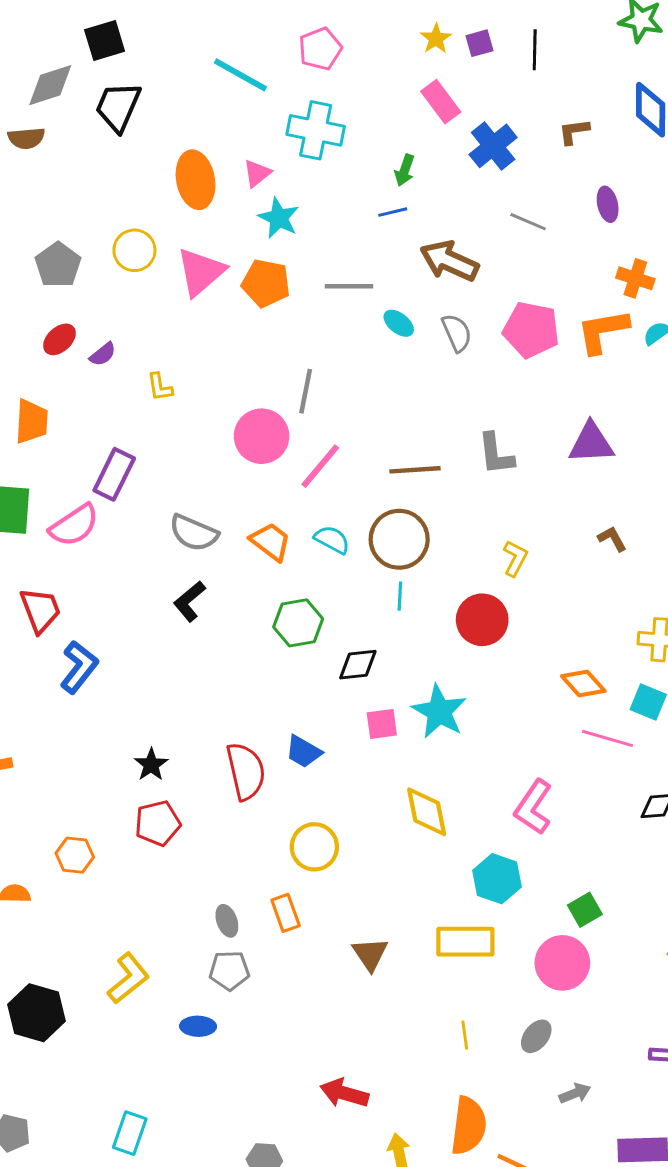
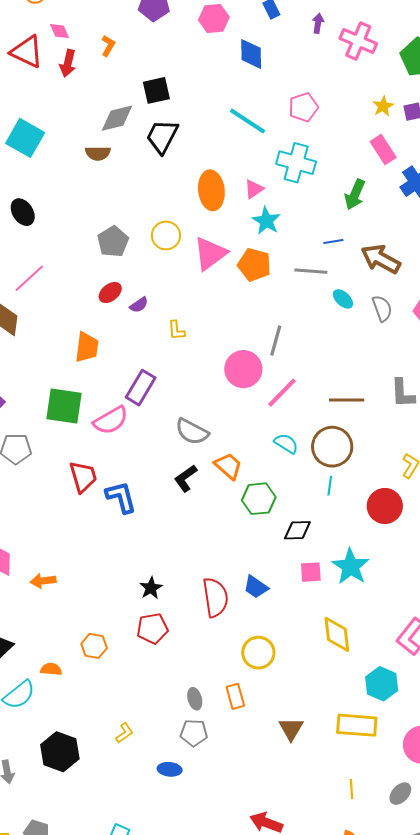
green arrow: (405, 170) -> (355, 195), size x1.4
blue line: (393, 212) -> (333, 241), moved
orange trapezoid: (271, 542) -> (228, 466), moved
blue L-shape: (79, 667) -> (121, 497), moved, turned -57
yellow L-shape: (128, 978) -> (124, 733), size x0.6

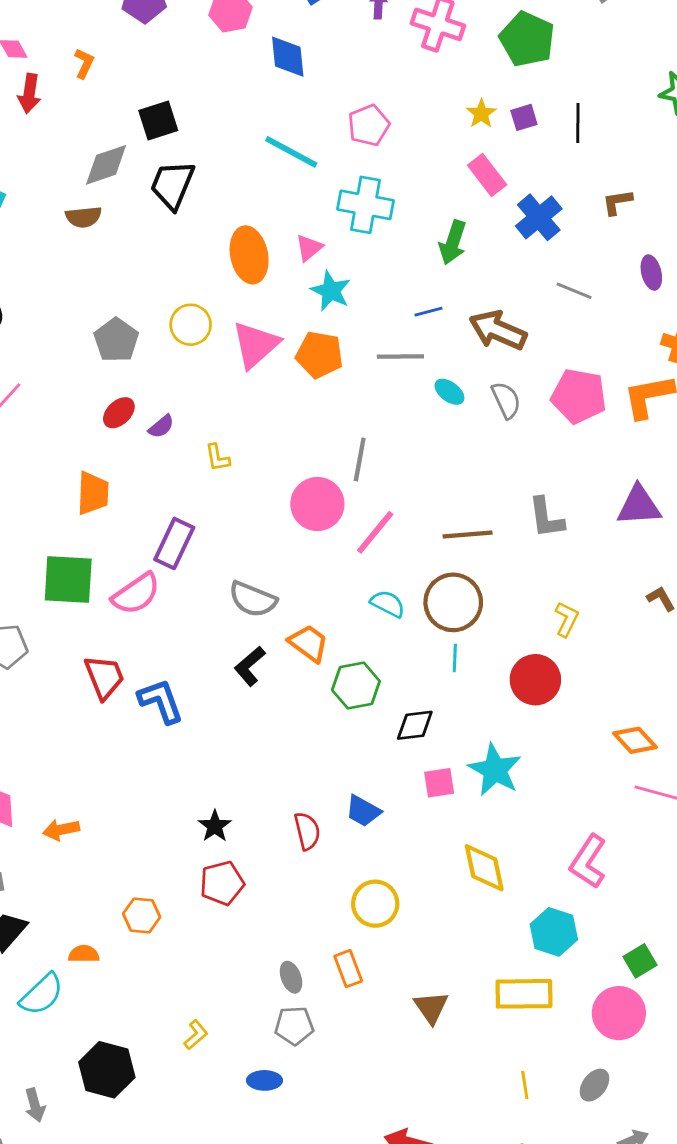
red semicircle: (215, 597) -> (307, 831), size x0.7

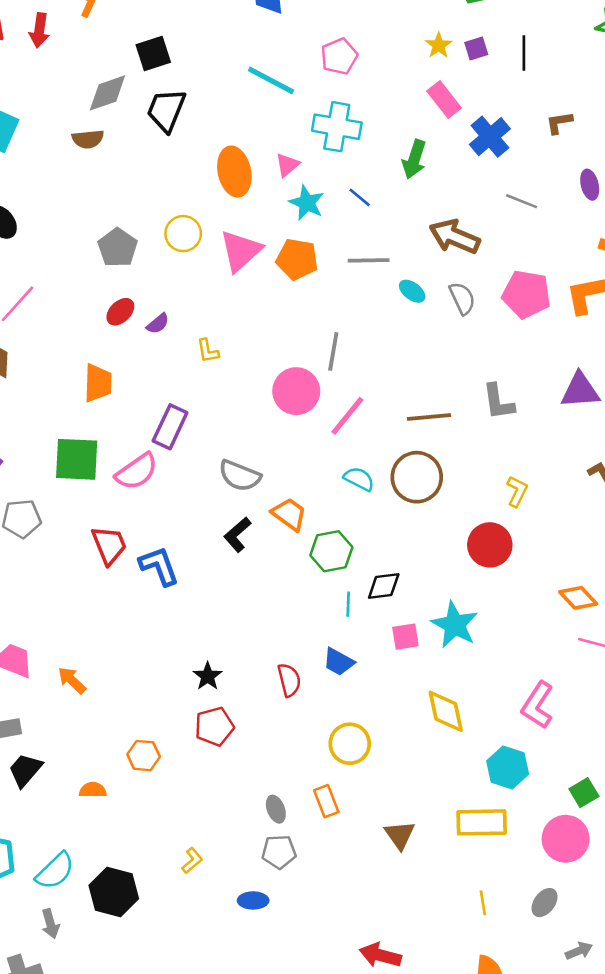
blue line: (428, 312) -> (360, 197), moved, turned 55
cyan line: (455, 658) -> (348, 604), moved
orange arrow: (61, 830) -> (72, 680), turned 56
cyan semicircle: (42, 994) -> (55, 871), moved

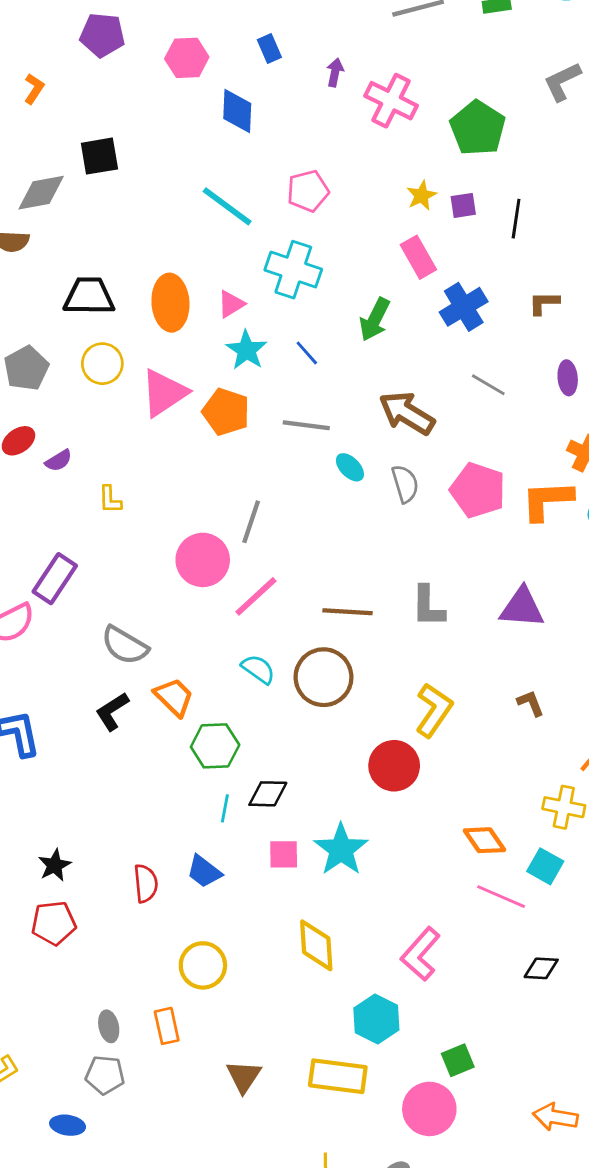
black trapezoid: (166, 110) -> (89, 296), moved, turned 60
yellow L-shape: (517, 491) -> (434, 710), size x1.5

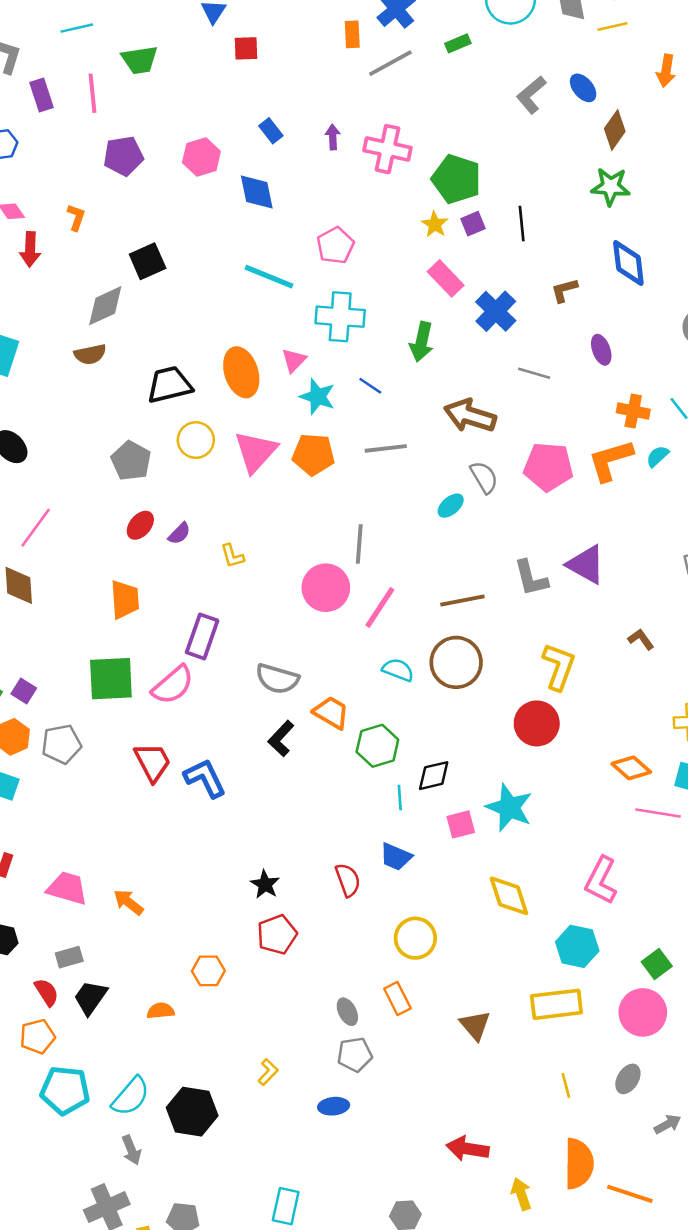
green pentagon: (478, 128) -> (456, 179), moved
cyan ellipse: (350, 467) -> (451, 506), moved, turned -72
purple triangle: (522, 608) -> (586, 565), moved, turned 39

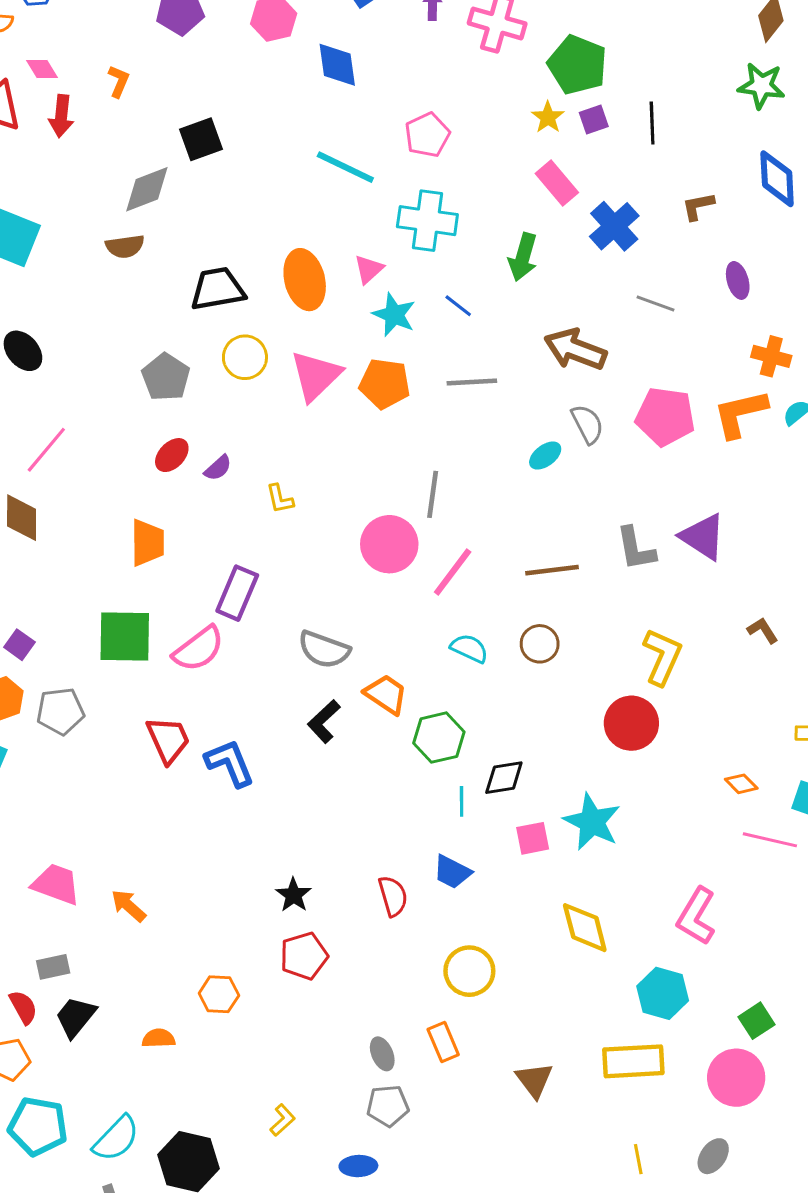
brown circle: (456, 662) -> (540, 644), size x0.6
orange diamond: (631, 768) -> (741, 784), size x0.7

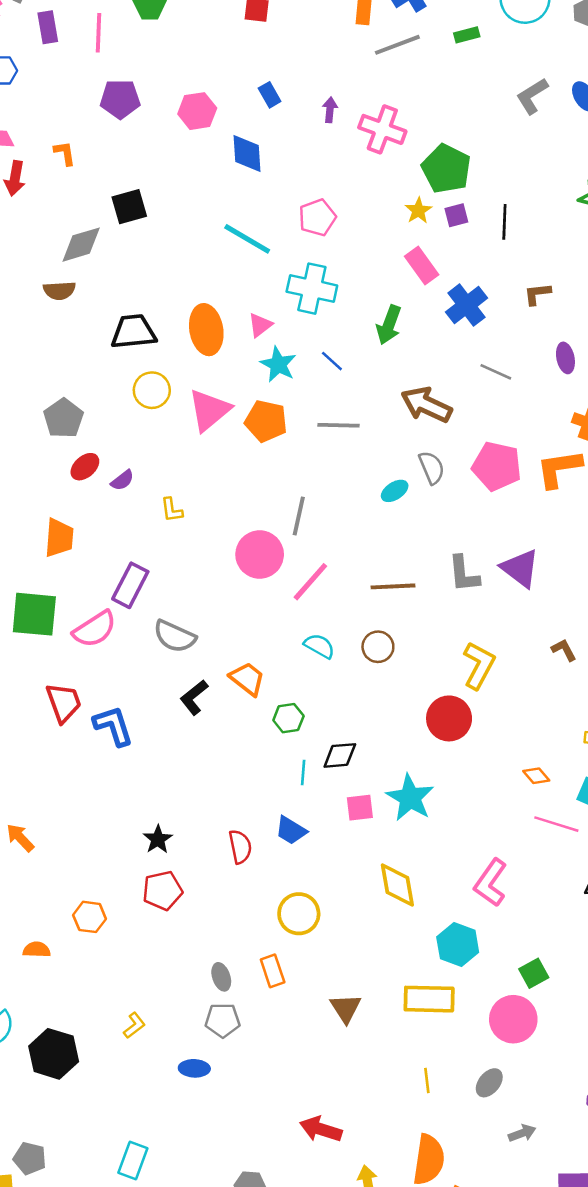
orange L-shape: (119, 81) -> (65, 153), turned -36
gray pentagon: (166, 377) -> (63, 418), moved
gray semicircle: (324, 650) -> (175, 636), moved
green hexagon: (439, 738) -> (288, 718), size x0.7

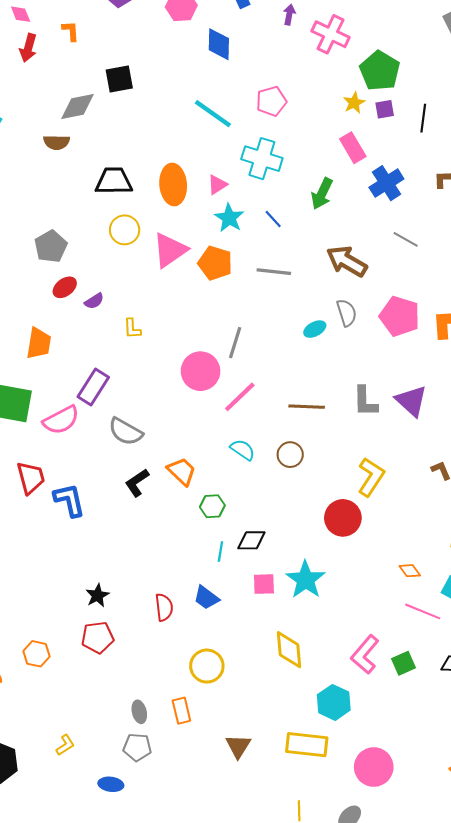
green square: (534, 973) -> (404, 663), moved

